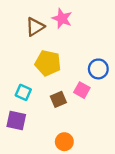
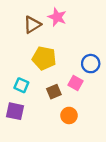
orange circle: (64, 142) -> (69, 115), moved

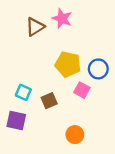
yellow pentagon: (44, 58) -> (68, 64), moved
brown square: (54, 92) -> (49, 101), moved
orange circle: (69, 115) -> (75, 135), moved

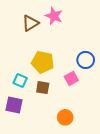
yellow pentagon: (68, 64) -> (43, 62), moved
pink square: (82, 90) -> (71, 78), turned 32
brown square: (49, 101) -> (43, 88), turned 32

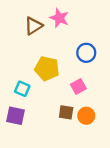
blue circle: (86, 60) -> (86, 53), moved
brown square: (43, 88) -> (66, 112), moved
orange circle: (65, 117) -> (86, 116), moved

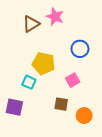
cyan square: (22, 89) -> (29, 82), moved
orange circle: (86, 116) -> (84, 115), moved

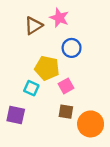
blue circle: (80, 49) -> (72, 48), moved
pink square: (73, 80) -> (66, 86), moved
orange circle: (84, 115) -> (91, 124), size x1.5

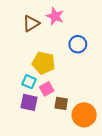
blue circle: (72, 48) -> (78, 44), moved
pink square: (66, 86) -> (47, 89), moved
purple square: (16, 115) -> (29, 102), moved

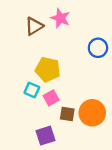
blue circle: (78, 44) -> (98, 48), moved
purple square: (29, 102) -> (46, 136), moved, turned -30
orange circle: (84, 115) -> (92, 113), moved

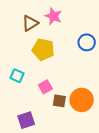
yellow pentagon: (48, 69) -> (43, 49), moved
cyan square: (32, 90) -> (17, 76), moved
purple square: (46, 136) -> (26, 120), moved

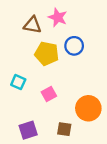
brown triangle: (30, 23) -> (32, 25), turned 42
blue circle: (87, 42) -> (74, 46), moved
brown square: (59, 101) -> (64, 129), moved

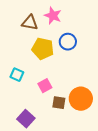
brown square: (64, 129) -> (59, 103), moved
purple square: (28, 130) -> (26, 119), turned -30

